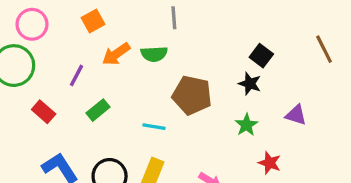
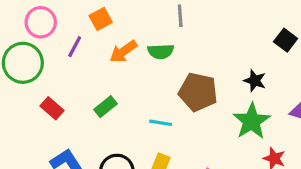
black square: (261, 56) -> (286, 40), moved
purple line: (77, 75) -> (75, 47), moved
green star: (246, 125) -> (252, 121), size x1.6

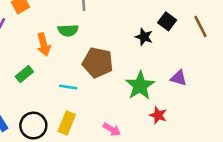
orange arrow: (123, 51) -> (44, 45), moved, turned -70
black star: (255, 81) -> (144, 37), moved

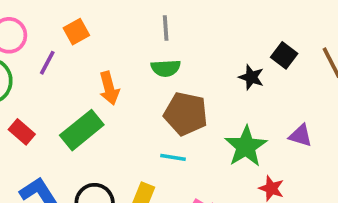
green semicircle: (68, 30) -> (166, 68), moved
green rectangle: (24, 74) -> (82, 130), size x1.6
cyan line: (68, 87) -> (173, 157), moved

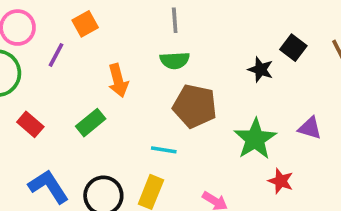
green rectangle: (82, 130) -> (91, 123), size x0.7
cyan line: (173, 157) -> (164, 150), moved

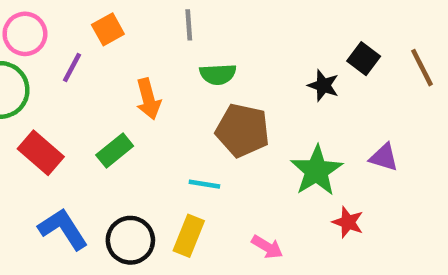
gray line: (175, 20) -> (189, 25), moved
red rectangle: (30, 124) -> (41, 153), size x1.4

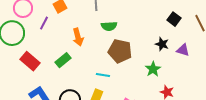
black star: (323, 85) -> (162, 44), moved
purple triangle: (384, 157) -> (183, 50), moved
green star: (317, 171) -> (153, 69), size x0.7

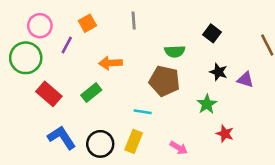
black square: (174, 19) -> (212, 33), moved
green semicircle: (109, 26) -> (175, 51), moved
orange arrow: (78, 37) -> (111, 63), turned 102

